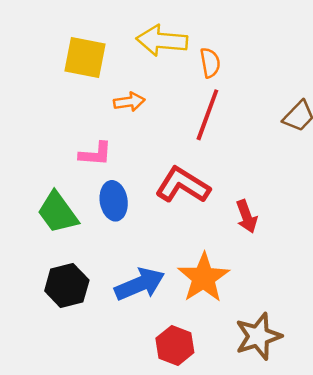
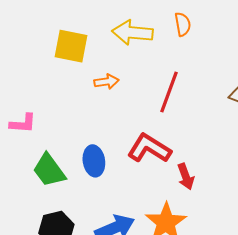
orange semicircle: (210, 63) -> (183, 24), moved
pink L-shape: (95, 154) -> (23, 123), moved
red arrow: (247, 216) -> (186, 177), moved

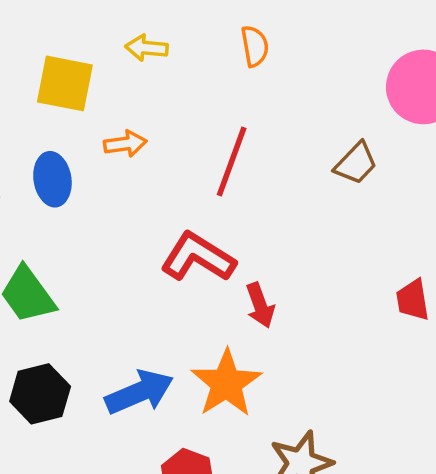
yellow arrow: (133, 33) -> (147, 48), moved, size x0.6
blue ellipse: (94, 161) -> (52, 179), moved

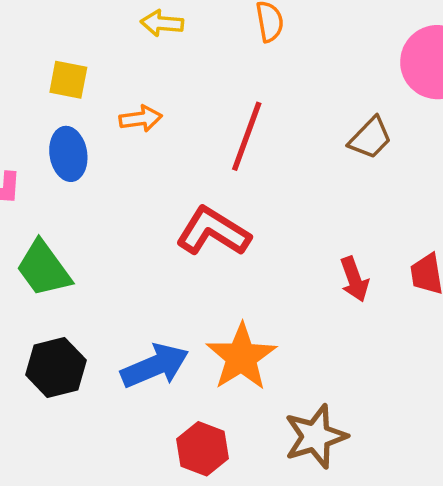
yellow square: (65, 83) -> (68, 80), moved, size x0.7
red arrow: (260, 305) -> (354, 279), moved

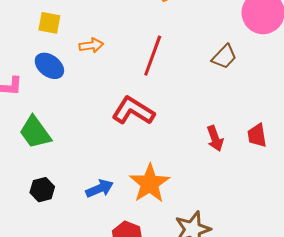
blue ellipse: (68, 154) -> (49, 66), turned -44
blue arrow: (155, 366) -> (100, 189), size x0.7
black hexagon: (56, 368) -> (42, 190), size x0.7

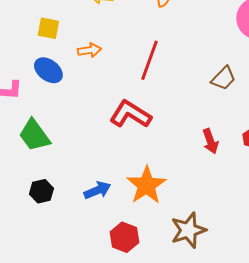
brown trapezoid: (224, 57) -> (223, 78), moved

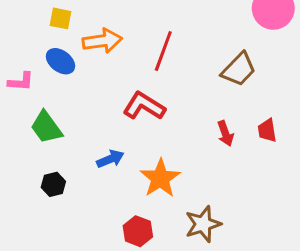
orange arrow: (89, 50) -> (102, 41), size x1.6
brown trapezoid: (223, 78) -> (239, 69), size x1.4
blue arrow: (97, 190) -> (110, 159), moved

